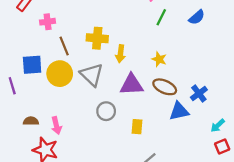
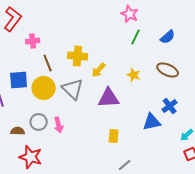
yellow arrow: (120, 54) -> (99, 70), turned 35
brown ellipse: (165, 87) -> (168, 70), moved
gray circle: (106, 111) -> (39, 122), moved
pink arrow: (56, 126) -> (59, 125), moved

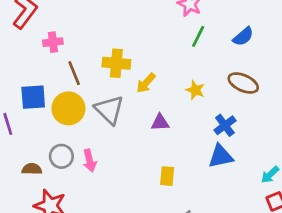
purple triangle: (109, 98) -> (160, 122), size x0.6
blue cross: (170, 106) -> (225, 125), moved

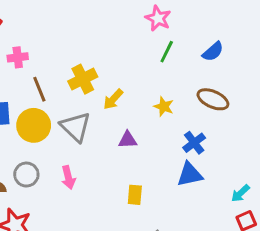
yellow cross: (116, 63) -> (83, 79), turned -32
pink arrow: (90, 161) -> (68, 177), moved

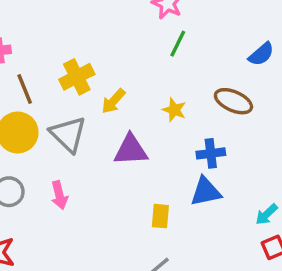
blue semicircle: (213, 52) -> (261, 54), moved
purple triangle: (128, 140) -> (131, 150), size x1.5
blue cross: (194, 143) -> (211, 153), turned 30
yellow rectangle: (135, 195) -> (160, 216), moved

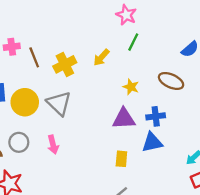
brown line: (25, 89) -> (34, 57), moved
yellow arrow: (113, 101) -> (101, 57), moved
purple triangle: (131, 150) -> (124, 119), moved

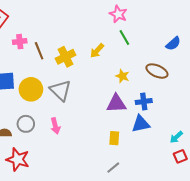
green line: (133, 42) -> (124, 37), turned -56

